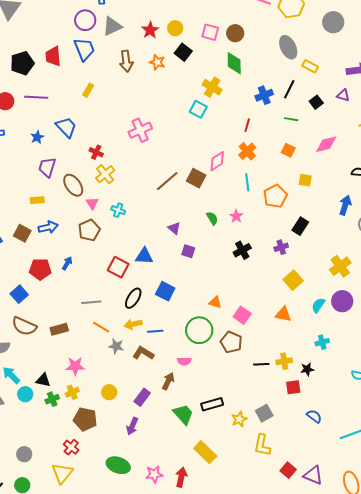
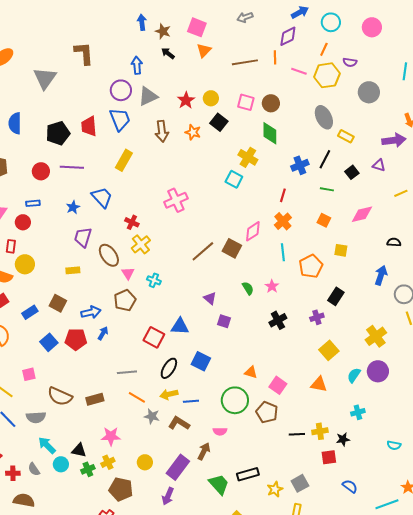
yellow rectangle: (88, 90) -> (124, 160), size x1.5
blue arrow: (48, 227) -> (91, 312), moved
blue square: (19, 294) -> (49, 342), moved
purple rectangle: (142, 397) -> (178, 467), size x1.4

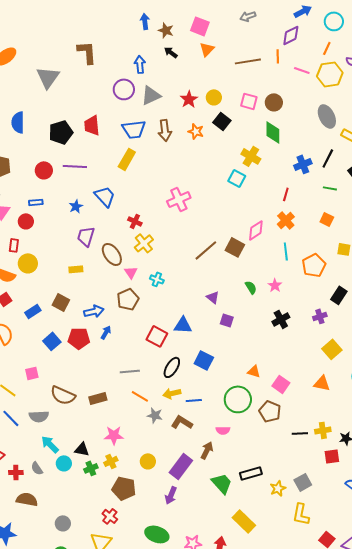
blue trapezoid: (120, 119) -> (134, 129), moved, turned 105

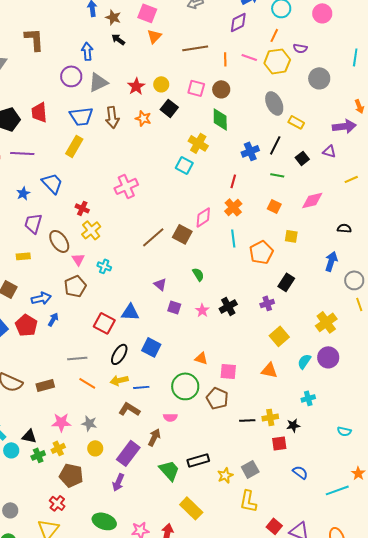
orange line: (278, 56) -> (225, 59), moved
pink star: (275, 285) -> (202, 310), moved
red pentagon: (79, 338) -> (26, 325), turned 30
pink square: (281, 384) -> (228, 371), turned -30
gray star: (155, 415) -> (89, 423), moved

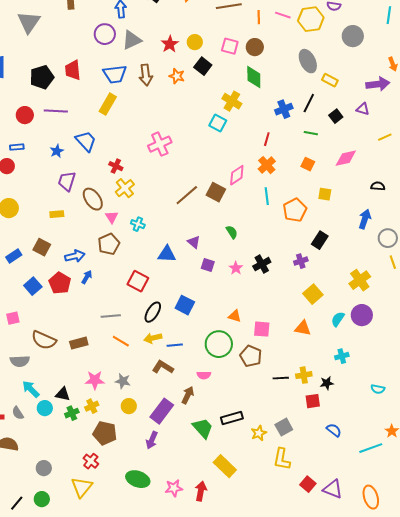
blue triangle: (130, 312) -> (167, 254), moved

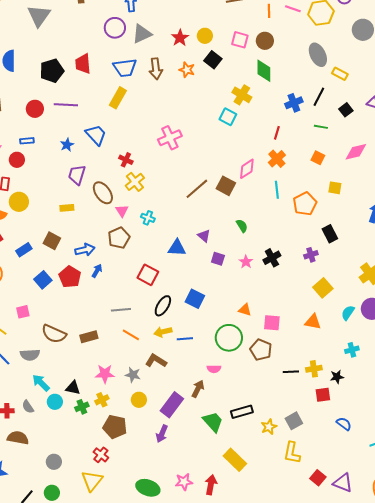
black rectangle: (320, 240) -> (330, 234), turned -60
brown L-shape: (163, 367) -> (156, 361), moved
green ellipse: (138, 479) -> (148, 488), moved

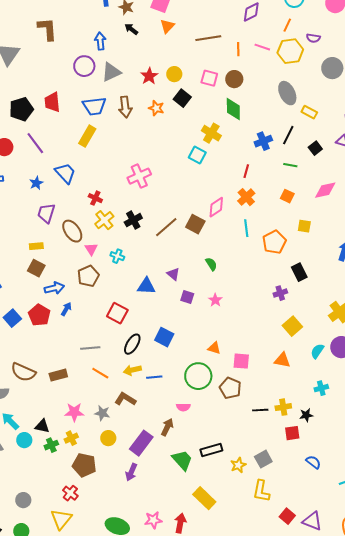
purple line: (66, 105) -> (35, 143), turned 50
brown square: (52, 241) -> (36, 268), moved
black cross: (272, 258) -> (133, 220), moved

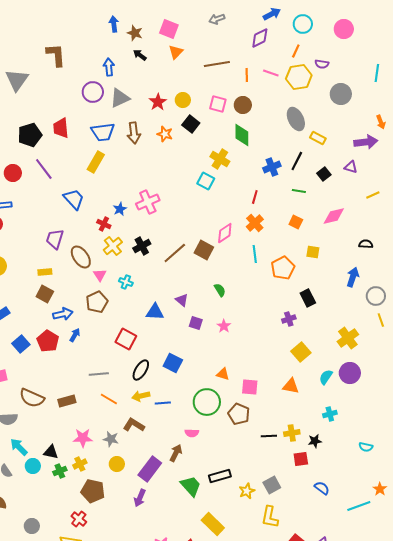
blue star: (36, 183) -> (120, 209), moved

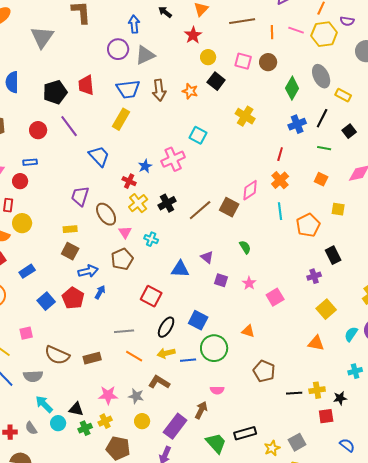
red star: (158, 102) -> (193, 35), moved
green diamond: (242, 135) -> (292, 88), moved, turned 30
cyan square: (206, 181) -> (198, 135), moved
pink square: (250, 387) -> (275, 297), moved, turned -36
green circle: (207, 402) -> (214, 348), moved

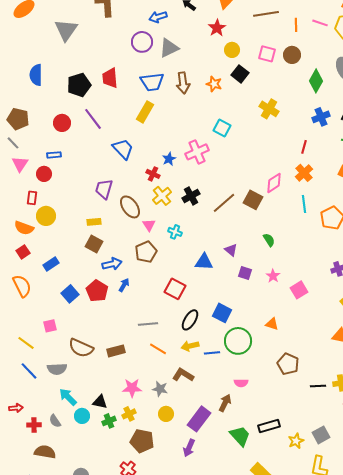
blue arrow: (134, 24) -> (158, 17), turned -102

